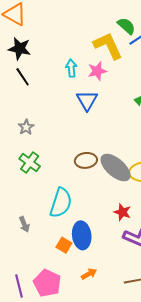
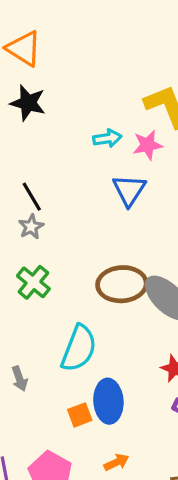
cyan arrow: (71, 68) -> (107, 138), turned 84
black line: (23, 77) -> (32, 197), moved
brown ellipse: (86, 160) -> (122, 284), size x1.4
orange square: (64, 245) -> (80, 415), turned 35

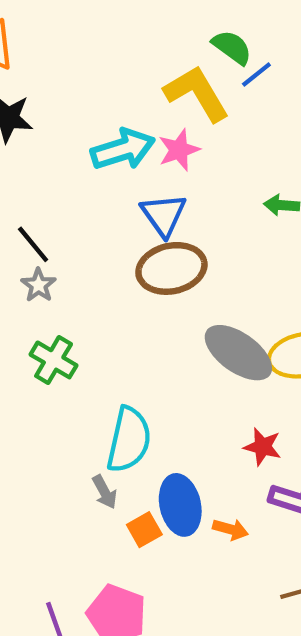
cyan arrow: (107, 138) -> (123, 149), size x1.6
brown ellipse: (122, 284) -> (171, 268), moved
gray arrow: (20, 379) -> (105, 492), moved
orange arrow: (116, 462) -> (230, 529), moved, turned 50

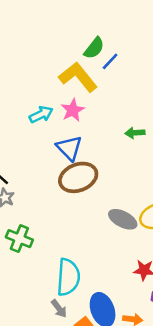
green semicircle: (232, 47) -> (94, 48), turned 100
cyan arrow: (123, 149) -> (41, 114), size x0.7
gray ellipse: (238, 353) -> (123, 219), size x0.7

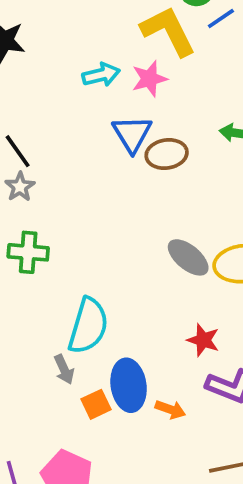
brown ellipse: (78, 177) -> (167, 154), moved, size x0.7
green cross: (19, 239) -> (28, 252), turned -30

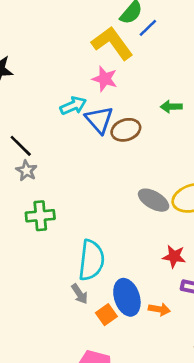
cyan arrow: (101, 75) -> (73, 106), moved
pink star: (149, 79) -> (105, 79), turned -30

